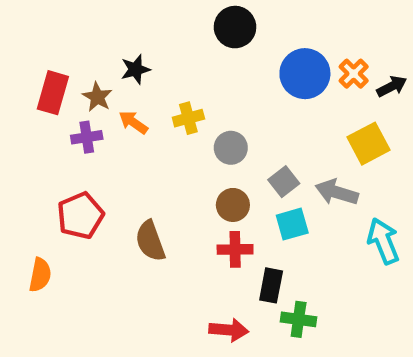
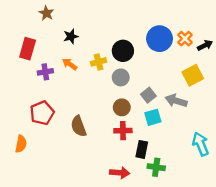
black circle: (235, 27) -> (123, 51), moved
brown star: (97, 97) -> (46, 13), moved
cyan arrow: (383, 241) -> (201, 144), moved

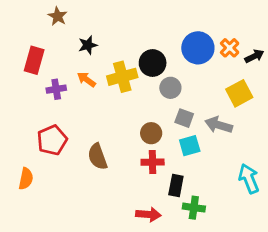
yellow cross: (99, 62) -> (122, 77), size x1.5
gray circle: (121, 77) -> (170, 88), moved
gray square: (148, 95) -> (184, 118), turned -32

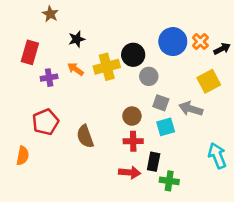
red arrow: (148, 214) -> (130, 172), moved

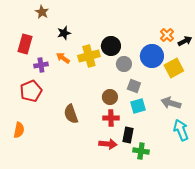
blue circle: (173, 42) -> (152, 56), moved
gray arrow: (191, 109) -> (171, 103), moved
red pentagon: (45, 122) -> (31, 91), moved

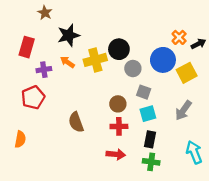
black star: (64, 33) -> (69, 35), size x1.5
gray arrow: (171, 103) -> (183, 110), turned -72
cyan arrow: (181, 130) -> (194, 152), moved
black rectangle: (128, 135) -> (150, 139), moved

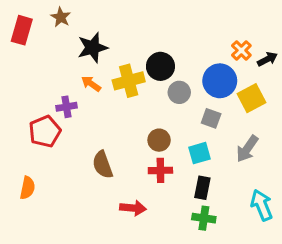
red rectangle: (27, 47) -> (22, 30), moved
purple cross: (44, 70) -> (66, 107), moved
gray square: (144, 92) -> (211, 118), moved
red arrow: (116, 154) -> (133, 208), moved

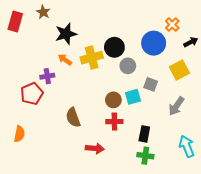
orange cross: (241, 50) -> (172, 25), moved
blue circle: (220, 81) -> (154, 43), moved
cyan square: (199, 153) -> (133, 97), moved

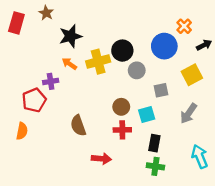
gray square: (151, 84) -> (161, 90), turned -32
cyan square: (133, 97) -> (147, 115), moved
orange semicircle: (19, 134) -> (22, 131), moved

